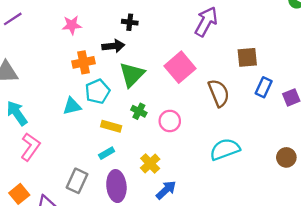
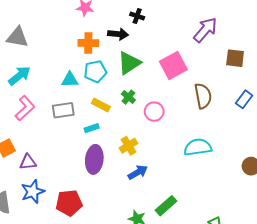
brown square: (247, 57) -> (235, 58), moved
cyan arrow: (17, 113) -> (19, 76), turned 75
gray rectangle: (77, 181) -> (63, 110), moved, turned 45

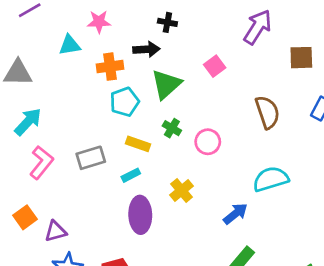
pink square: (173, 66) -> (215, 66), moved, size x0.6
cyan triangle: (70, 80) -> (70, 45), moved
blue arrow: (138, 172) -> (235, 214), moved

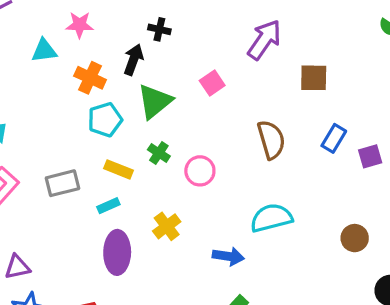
black arrow: (146, 49) -> (133, 60), turned -70
orange cross: (110, 67) -> (90, 78), turned 30
blue arrow: (235, 214) -> (228, 256), turned 45

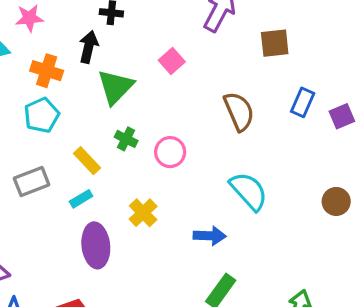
cyan pentagon: (105, 120) -> (42, 115), moved
yellow rectangle: (119, 169) -> (87, 161), turned 32
cyan semicircle: (271, 218) -> (249, 191), turned 69

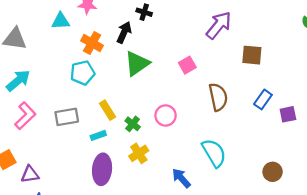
pink square: (172, 61) -> (187, 65), moved
green cross: (126, 139) -> (133, 124), moved
blue arrow: (210, 236) -> (181, 178), turned -145

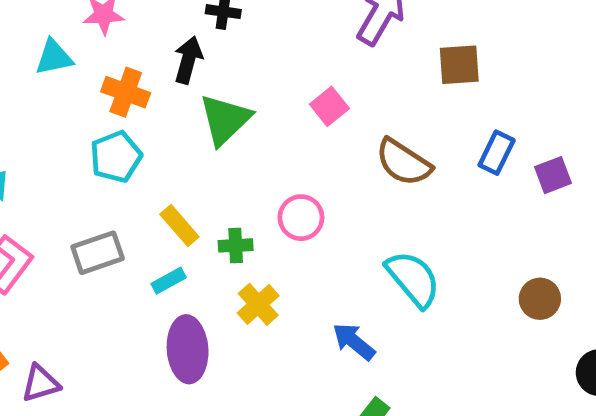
brown semicircle: (218, 97) -> (403, 162), turned 144
green cross: (133, 124) -> (236, 245), turned -32

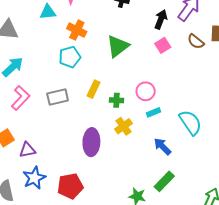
black arrow: (188, 60) -> (161, 19), moved
brown semicircle: (403, 162) -> (196, 41), moved, size x0.7
yellow rectangle: (179, 225) -> (94, 89), turned 60
cyan rectangle: (169, 281) -> (153, 112), moved

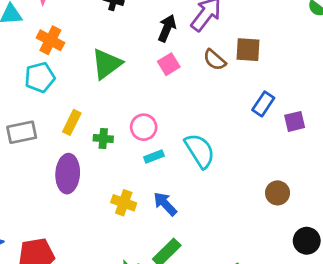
cyan semicircle: (190, 122) -> (200, 151), moved
yellow cross: (123, 126) -> (124, 203), moved, turned -36
purple ellipse: (91, 142) -> (68, 174), moved

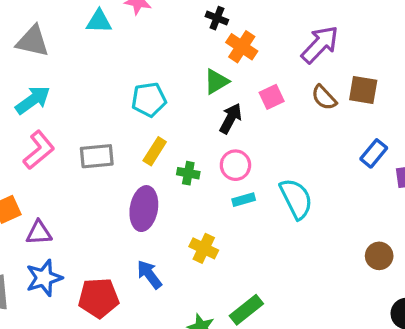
black arrow: (167, 28) -> (231, 118), moved
orange cross: (50, 40) -> (242, 47), moved
green triangle: (107, 64) -> (216, 82), moved, size x0.7
cyan pentagon: (40, 77) -> (149, 100), moved
blue arrow: (165, 204) -> (149, 274), moved

